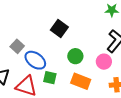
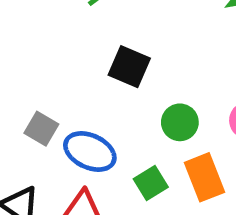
green square: (50, 78) -> (151, 183), moved, turned -32
orange rectangle: (81, 81) -> (205, 177), turned 60

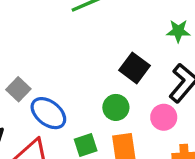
black square: (129, 67) -> (135, 68), moved

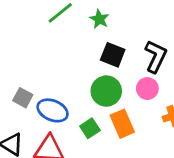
green star: (178, 31) -> (99, 19), moved, turned -30
green circle: (116, 107) -> (106, 91), size x1.4

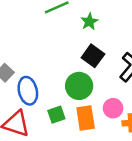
pink circle: (147, 89) -> (113, 108), moved
blue ellipse: (53, 110) -> (28, 91), turned 40

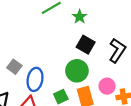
blue ellipse: (28, 91) -> (35, 79), turned 30

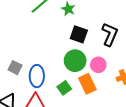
pink circle: (107, 86) -> (98, 65), moved

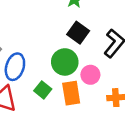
green square: (64, 88) -> (43, 90), turned -32

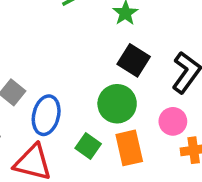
pink circle: (90, 75) -> (173, 121), moved

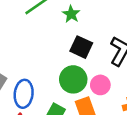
pink circle: (173, 121) -> (100, 85), moved

